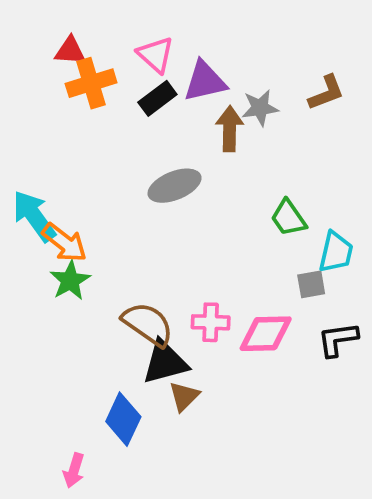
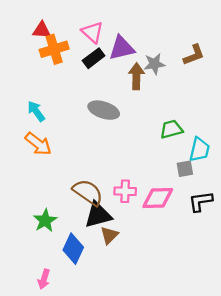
gray ellipse: (175, 186) -> (104, 110), turned 40
cyan arrow: (34, 216) -> (36, 111), moved, size x0.7
green trapezoid: (288, 218) -> (171, 129), turned 110
green star: (70, 281) -> (45, 221), moved

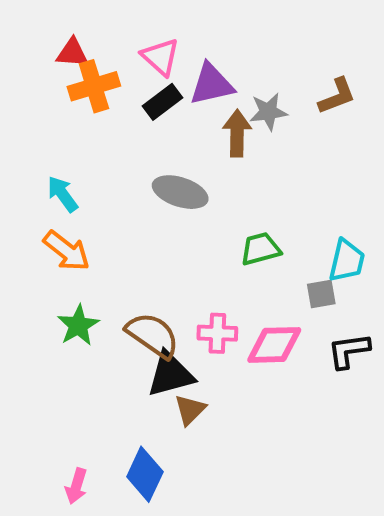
green trapezoid: (171, 129) -> (261, 249), moved
green star: (45, 221) -> (78, 325), moved
blue diamond: (73, 249) -> (145, 474), moved

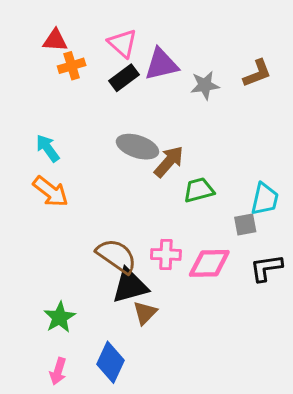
orange cross: (94, 86) -> (72, 66), size x0.7
brown arrow: (237, 133) -> (169, 162), moved, turned 40
green star: (78, 325) -> (60, 317), moved

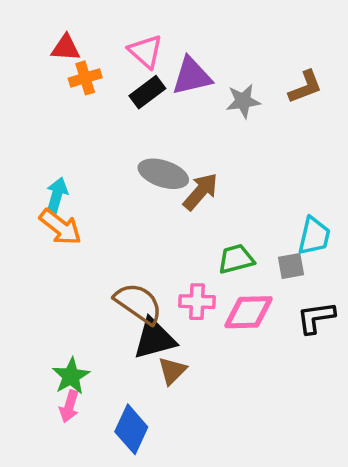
cyan arrow: (48, 148) -> (57, 195), moved, turned 52
green trapezoid: (199, 190) -> (236, 259), moved
pink arrow: (58, 371) -> (69, 406), moved

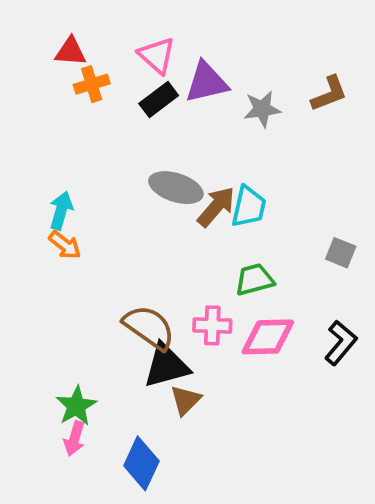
orange arrow: (60, 227) -> (65, 245), size x0.7
cyan trapezoid: (314, 236) -> (249, 207), moved
gray square: (291, 266) -> (341, 253), moved, turned 32
black L-shape: (316, 318) -> (341, 343), turned 138

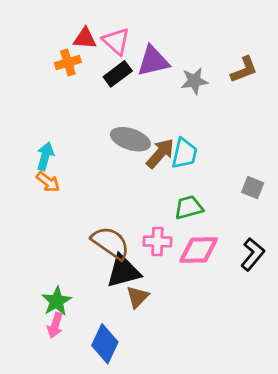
red triangle: (71, 52) -> (85, 38), moved

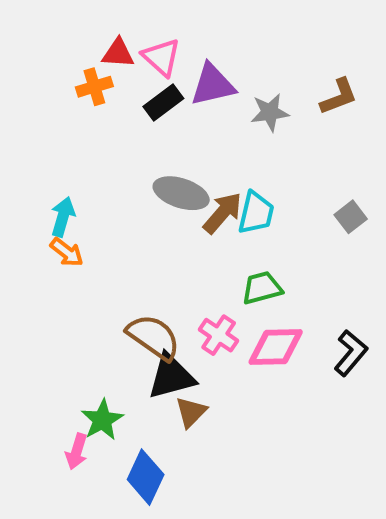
gray square: (253, 188) -> (351, 217), moved, turned 30
pink cross: (157, 241) -> (219, 335), turned 32
green star: (57, 301) -> (102, 420), moved

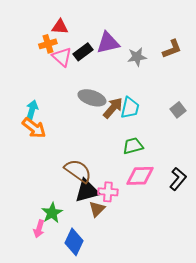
pink triangle: (161, 57) -> (62, 57), moved
orange arrow: (67, 252) -> (34, 128), size x1.4
pink cross: (219, 335) -> (108, 192), moved, turned -30

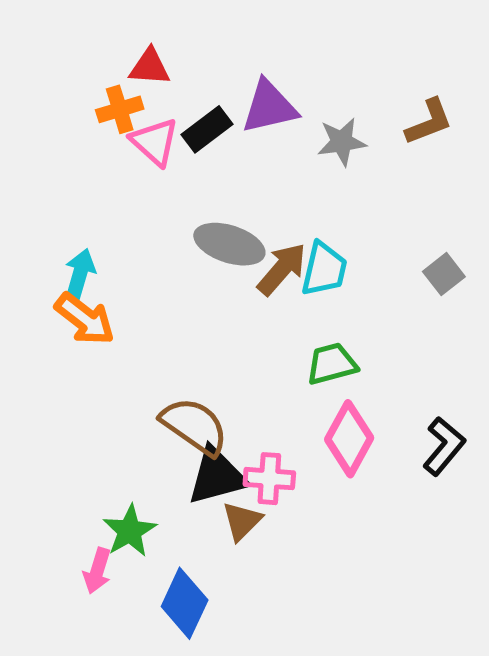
pink diamond: (140, 176) -> (349, 439), turned -60

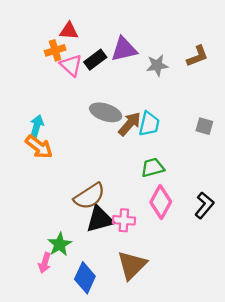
gray square: (444, 274) -> (204, 126), turned -36
brown semicircle: (195, 426) -> (89, 196), turned 112
brown triangle: (242, 521) -> (132, 265), moved, size x1.6

